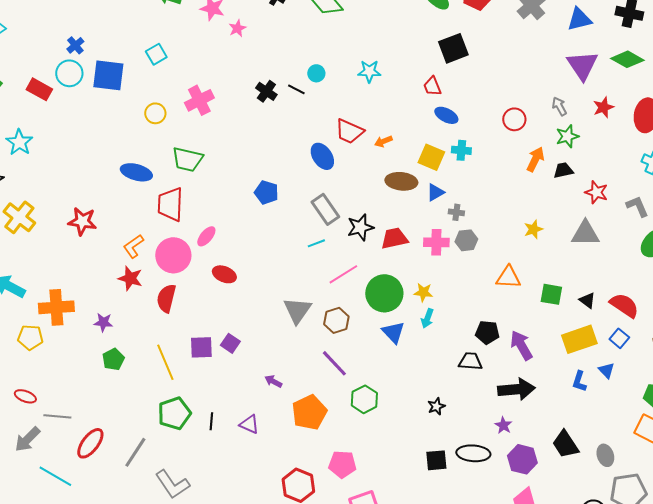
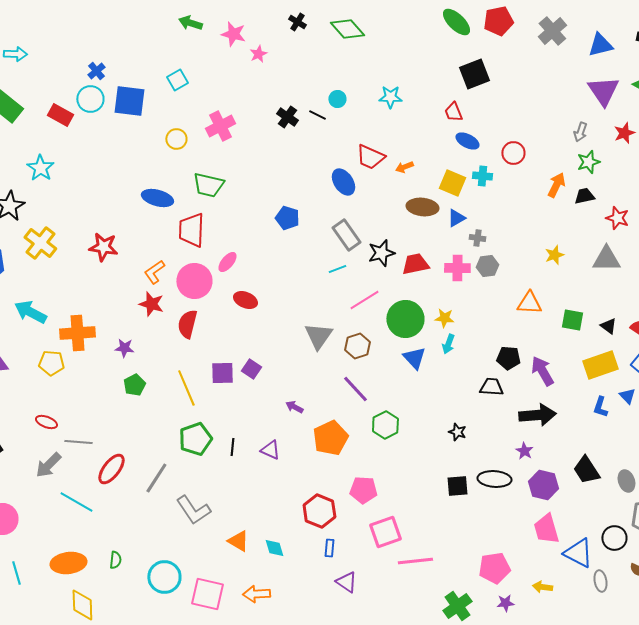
gray arrow: (559, 106) -> (580, 132), turned -132
red circle: (514, 119) -> (513, 153), moved
black star: (436, 406) -> (457, 432), turned -30

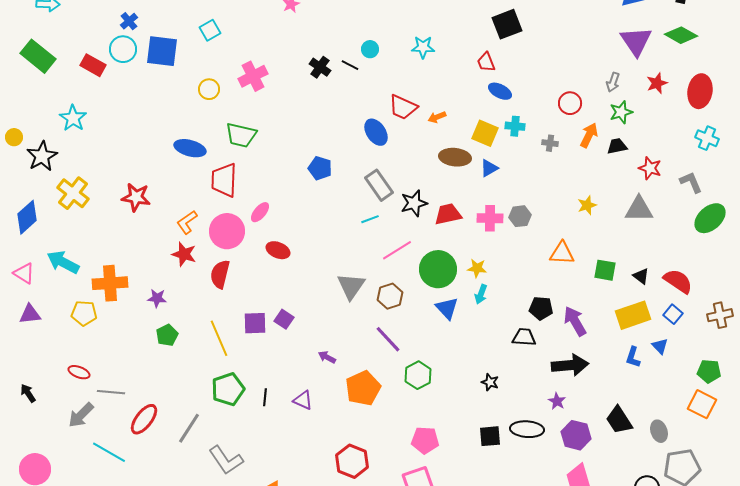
red circle: (513, 153) -> (570, 103), moved
gray cross: (477, 238) -> (550, 143), moved
pink pentagon: (363, 490) -> (425, 440), moved

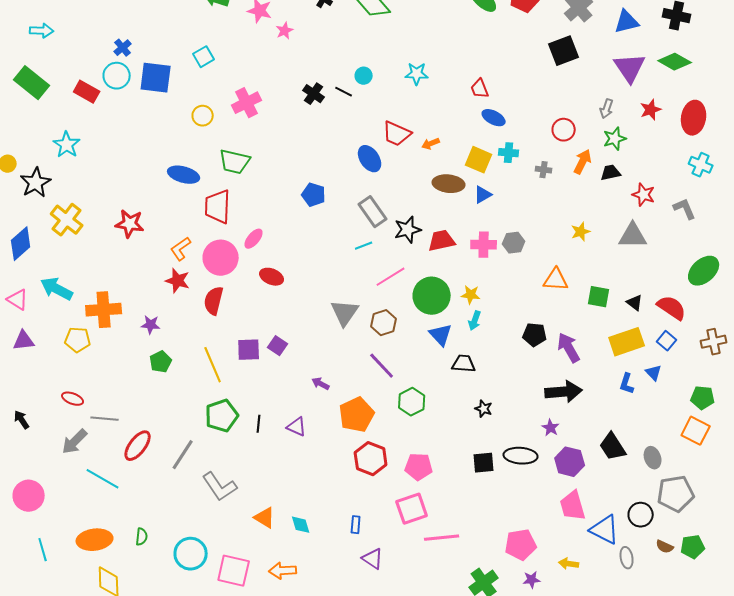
black square: (507, 24) -> (564, 51), moved
green ellipse: (710, 218) -> (704, 271), moved
black trapezoid: (524, 337) -> (464, 364), moved
red hexagon: (352, 461) -> (371, 459), moved

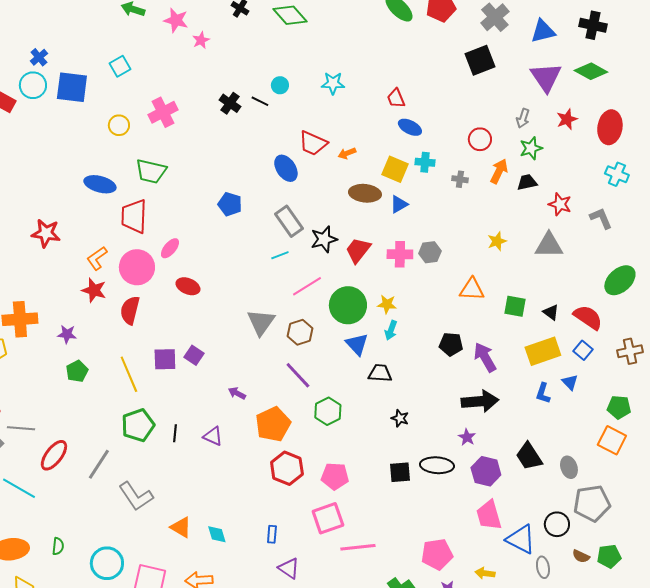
red trapezoid: (442, 241) -> (358, 250), turned -40

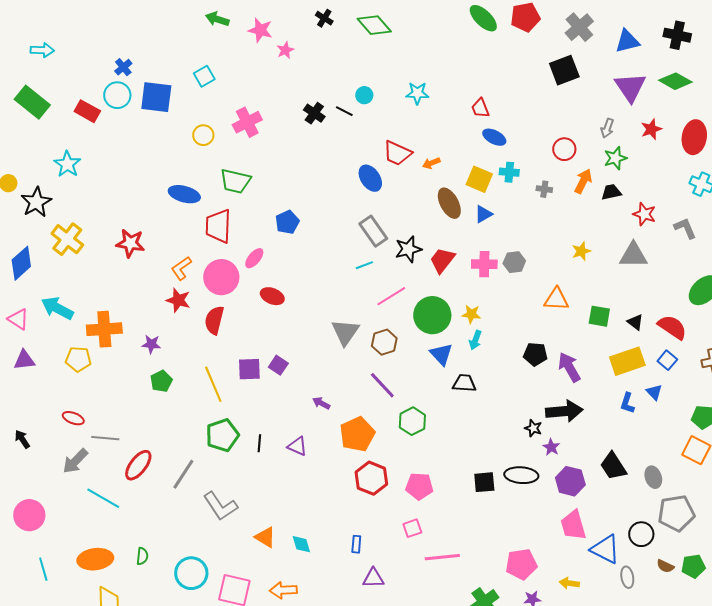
brown ellipse: (365, 193) -> (449, 203), turned 56
blue pentagon: (230, 204) -> (287, 222), moved, turned 30
black star: (400, 418) -> (533, 428), moved
pink square: (328, 518) -> (412, 528), size x0.6
purple triangle: (289, 568) -> (373, 578), turned -35

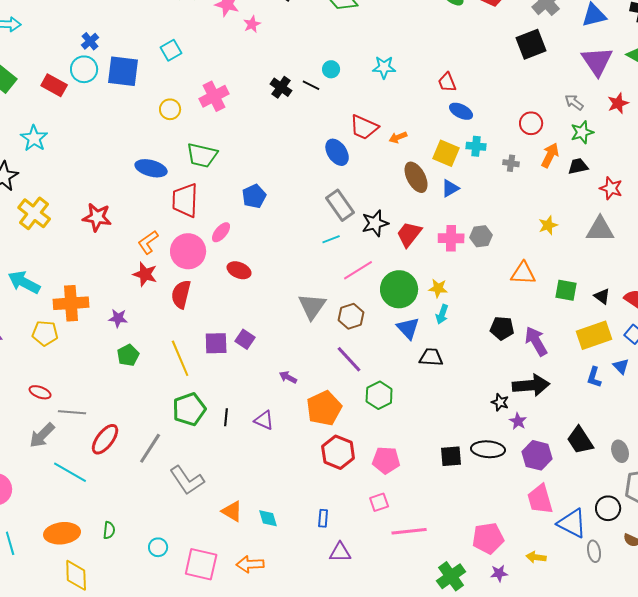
gray arrow: (607, 128) -> (574, 102), turned 108
cyan circle: (191, 573) -> (158, 547), size x0.6

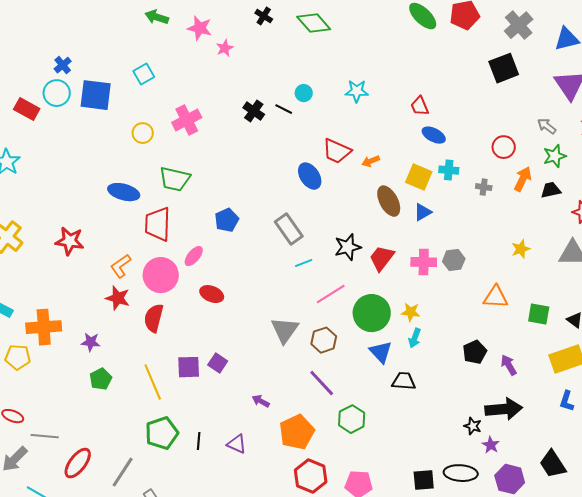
gray rectangle: (340, 205) -> (289, 229), moved
black pentagon: (502, 328) -> (475, 352), turned -30
purple arrow: (536, 341) -> (509, 365), size x0.7

